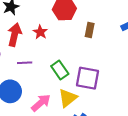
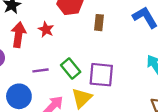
purple line: (25, 63) -> (41, 70), moved

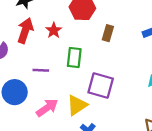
green rectangle: (71, 69) -> (74, 58), moved, turned 36

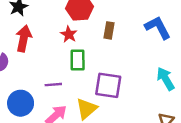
red star: (54, 30) -> (69, 34), moved
purple line: (41, 70) -> (53, 85), moved

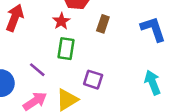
purple line: (53, 85) -> (37, 70), turned 35
purple square: (108, 85) -> (93, 80), size x0.7

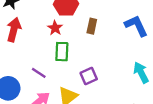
purple square: (93, 80) -> (89, 76), turned -35

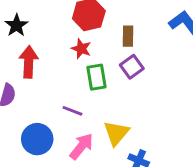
purple square: (89, 76) -> (132, 67), moved

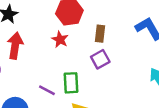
green rectangle: (96, 77) -> (71, 83), moved

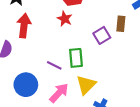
brown rectangle: (100, 34) -> (121, 24), moved

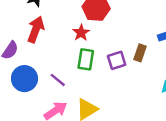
green rectangle: (76, 58) -> (86, 59), moved
blue circle: (26, 85) -> (24, 79), moved

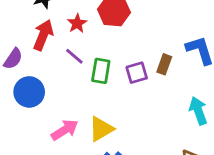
red star: (81, 33) -> (77, 23), moved
purple line: (58, 80) -> (74, 56), moved

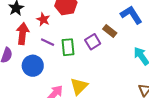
brown rectangle: (164, 64) -> (110, 31), turned -56
blue circle: (29, 92) -> (33, 66), moved

